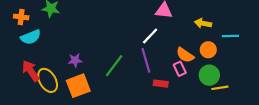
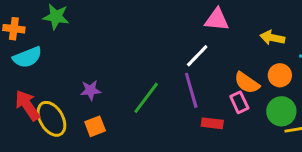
orange square: (78, 86) -> (95, 126), size x0.6

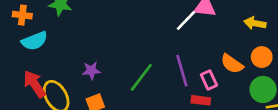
white line: (197, 56) -> (186, 21), moved
pink rectangle: (239, 102) -> (209, 80), moved

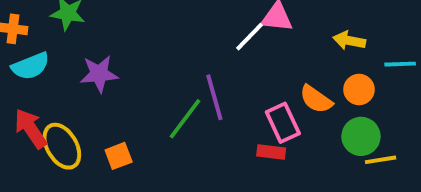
purple star: (91, 71) -> (99, 74), moved, size x1.4
purple line: (182, 71) -> (214, 97), moved
pink rectangle: (209, 80) -> (283, 123), size x1.4

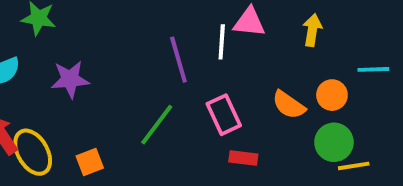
white line: (250, 37) -> (222, 42), turned -40
yellow arrow: (349, 41) -> (312, 30), moved, turned 88
purple line: (214, 97) -> (178, 60), moved
pink rectangle: (283, 123) -> (224, 115), moved

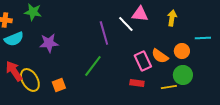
white line: (222, 42) -> (126, 24), turned -48
pink rectangle: (224, 115) -> (143, 61), moved
yellow line: (354, 166) -> (169, 87), moved

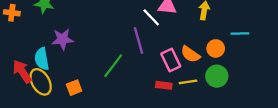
purple line: (104, 33) -> (139, 40), moved
cyan semicircle: (14, 39) -> (42, 59), moved, turned 102
yellow line: (169, 87) -> (188, 82), moved

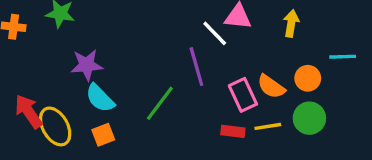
cyan semicircle: (42, 59) -> (100, 98), moved, turned -35

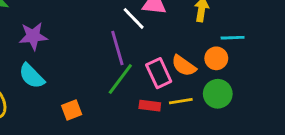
cyan line: (343, 57) -> (233, 38), moved
purple star: (87, 65) -> (33, 36), moved
green line: (160, 103) -> (120, 79), moved
orange square: (103, 135) -> (72, 110), moved

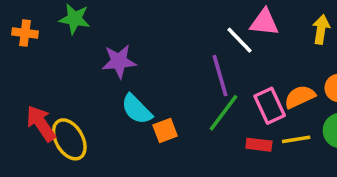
orange semicircle: (184, 66) -> (300, 97), turned 120
cyan semicircle: (32, 76) -> (137, 109), moved
orange square: (72, 110) -> (165, 130), moved

